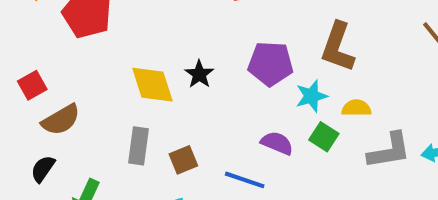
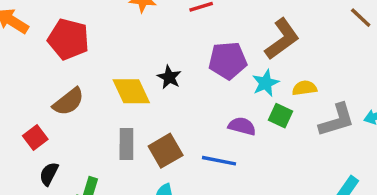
brown L-shape: (338, 47) -> (282, 39), turned -138
red square: (32, 85) -> (35, 138), moved
brown semicircle: (61, 120) -> (68, 102), moved
brown square: (183, 160) -> (166, 151), size x1.4

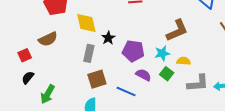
purple pentagon: (228, 60) -> (133, 51), moved
yellow diamond: (131, 91) -> (86, 23), moved
gray rectangle: (126, 144) -> (89, 53), moved

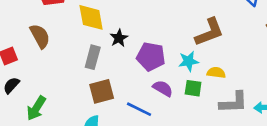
brown semicircle: (48, 39) -> (40, 36), turned -96
green square: (167, 74) -> (193, 88), turned -32

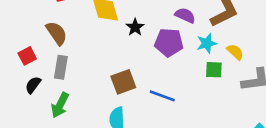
gray rectangle: (93, 57) -> (61, 67), moved
yellow semicircle: (216, 73) -> (235, 52), turned 42
purple semicircle: (163, 88) -> (185, 15), moved

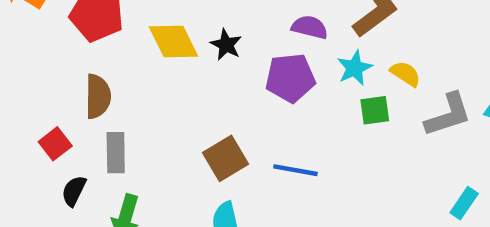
black star: (135, 27) -> (226, 45), moved
brown semicircle: (57, 33) -> (98, 96), turned 45

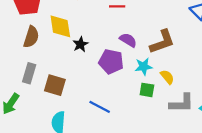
black star: (226, 45) -> (80, 44), moved
brown semicircle: (98, 96) -> (31, 37), moved
gray rectangle: (116, 153) -> (29, 73), moved
brown square: (226, 158) -> (55, 85), moved, turned 30

